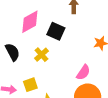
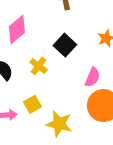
black square: (56, 31) -> (65, 45), moved, turned 30

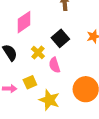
pink semicircle: (92, 77) -> (55, 65), moved, turned 133

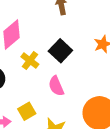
yellow cross: (38, 53) -> (30, 61), moved

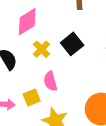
pink semicircle: (56, 86) -> (50, 81), moved

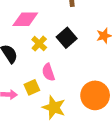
pink diamond: (27, 22) -> (25, 19), turned 35

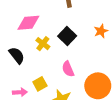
pink semicircle: (48, 72) -> (68, 69), moved

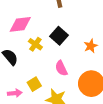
orange star: (101, 31) -> (91, 46), moved

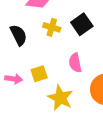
yellow cross: (35, 44) -> (52, 27), turned -32

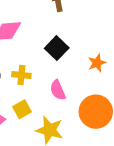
yellow cross: (52, 27) -> (21, 75), moved

